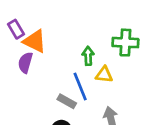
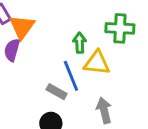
orange triangle: (35, 41) -> (22, 27), turned 40
yellow triangle: (104, 75) -> (97, 63), size x1.4

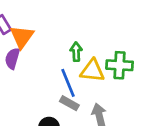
green cross: (120, 28) -> (120, 65), moved
gray rectangle: (57, 92) -> (69, 103), moved

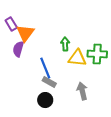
blue line: (68, 83) -> (45, 68), moved
gray rectangle: (69, 103) -> (49, 82), moved

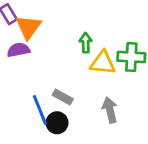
purple semicircle: (18, 49) -> (18, 50), turned 63
blue line: (45, 68) -> (40, 110), moved

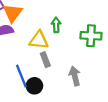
yellow triangle: (103, 63) -> (39, 40), moved
gray rectangle: (63, 97) -> (45, 60), moved, turned 40

